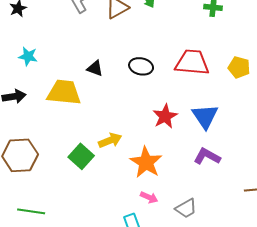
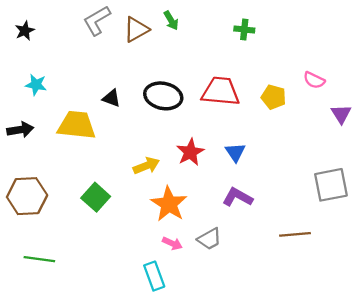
black ellipse: (141, 66) -> (163, 96), size x1.4
blue triangle: (205, 116) -> (235, 152), size x0.7
yellow arrow: (110, 140) -> (146, 166), moved
gray trapezoid: (186, 208) -> (209, 239), moved

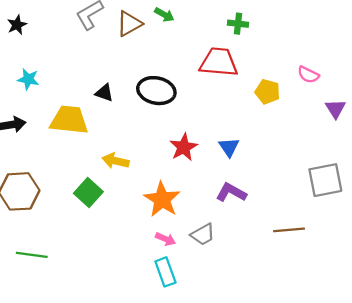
green arrow: (171, 20) -> (164, 15), turned -30
red trapezoid: (221, 91) -> (219, 62), moved
yellow arrow: (146, 166) -> (116, 161), moved, turned -145
cyan rectangle: (154, 276) -> (165, 272), moved

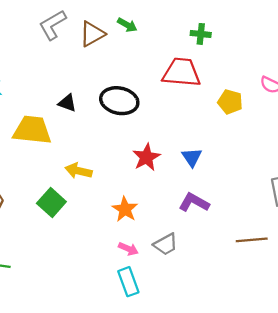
orange star: (162, 199) -> (125, 209), size x0.7

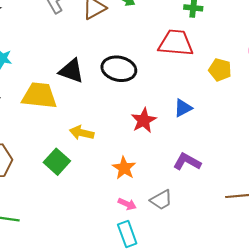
black triangle: (67, 103) -> (71, 71), size x1.5
blue triangle: (192, 157) -> (183, 108), moved, turned 36

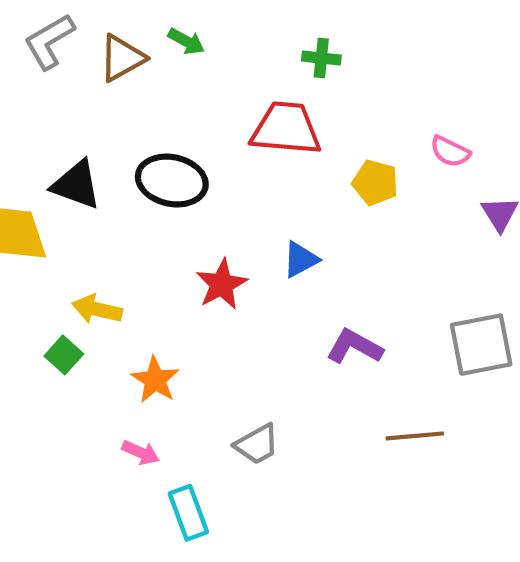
green square: (57, 162) -> (64, 355), moved, size x0.7
purple L-shape: (187, 162) -> (355, 347), moved
orange star: (124, 168) -> (155, 380), moved
pink arrow: (127, 204) -> (141, 453), moved

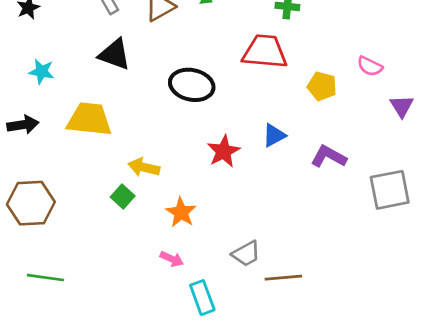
black triangle: (76, 185) -> (115, 54), moved
purple L-shape: (355, 347) -> (329, 157), moved
brown line: (415, 436) -> (283, 278), moved

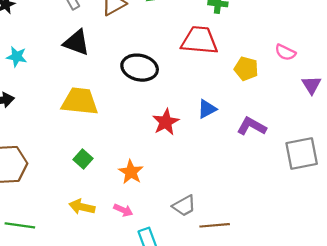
yellow trapezoid: (89, 119) -> (80, 101), moved
yellow arrow: (144, 167) -> (82, 207), moved

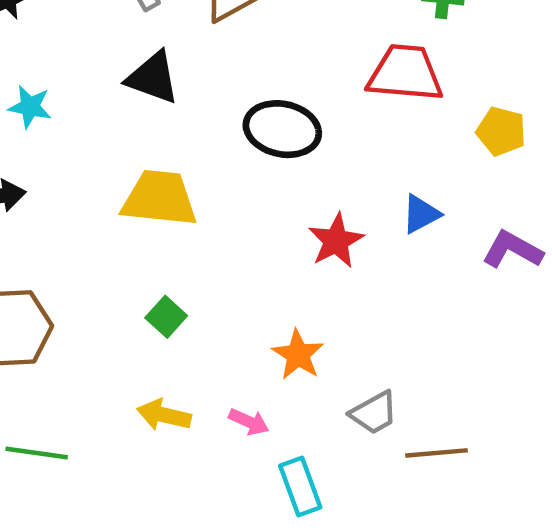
orange star: (131, 172) -> (298, 355), moved

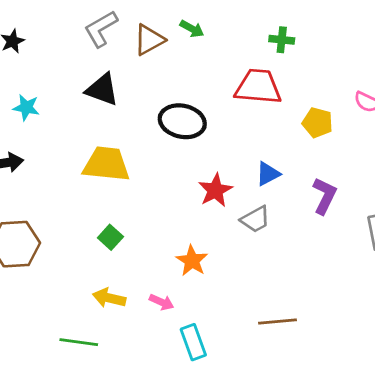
purple L-shape: (512, 250) -> (324, 196), turned 87
gray trapezoid: (374, 413) -> (255, 219), moved
green line: (37, 453) -> (79, 342), moved

